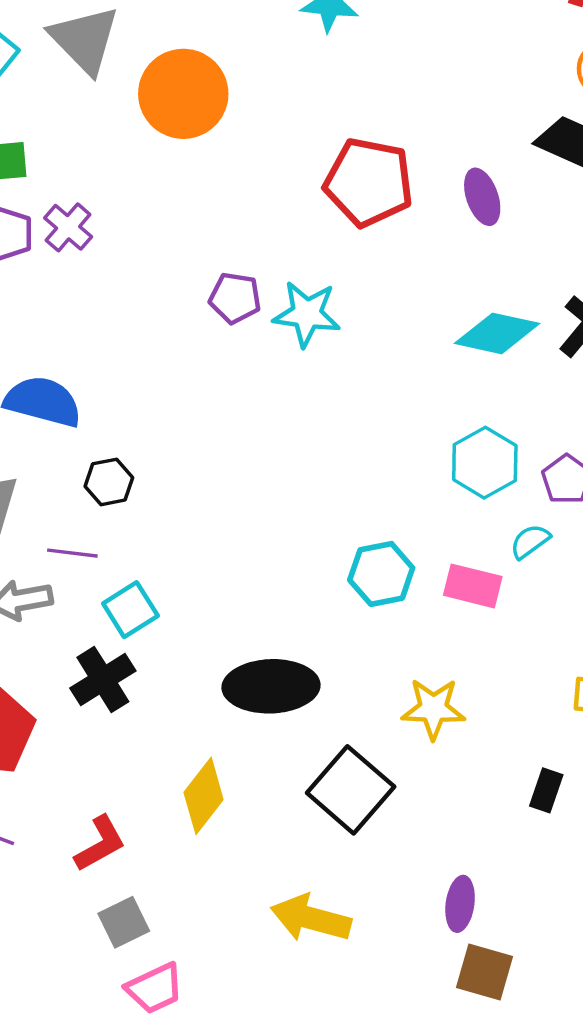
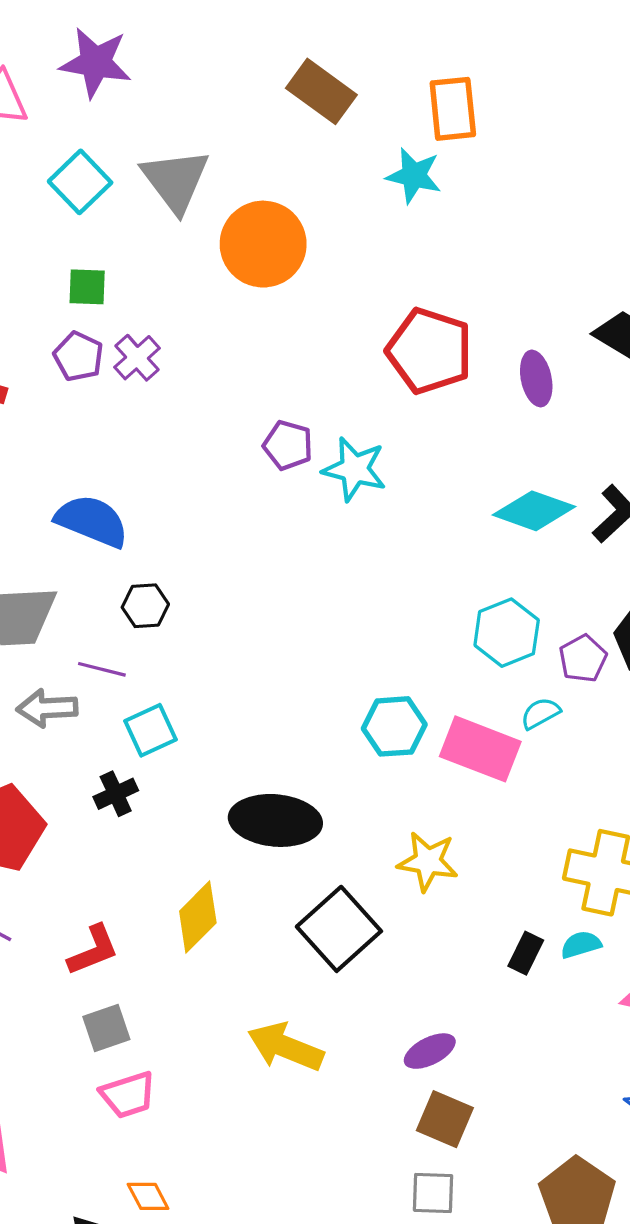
pink rectangle: (473, 586) -> (480, 749), size x1.4
black cross: (103, 680) -> (116, 794), size x0.7
purple ellipse: (460, 904) -> (430, 1051), turned 48

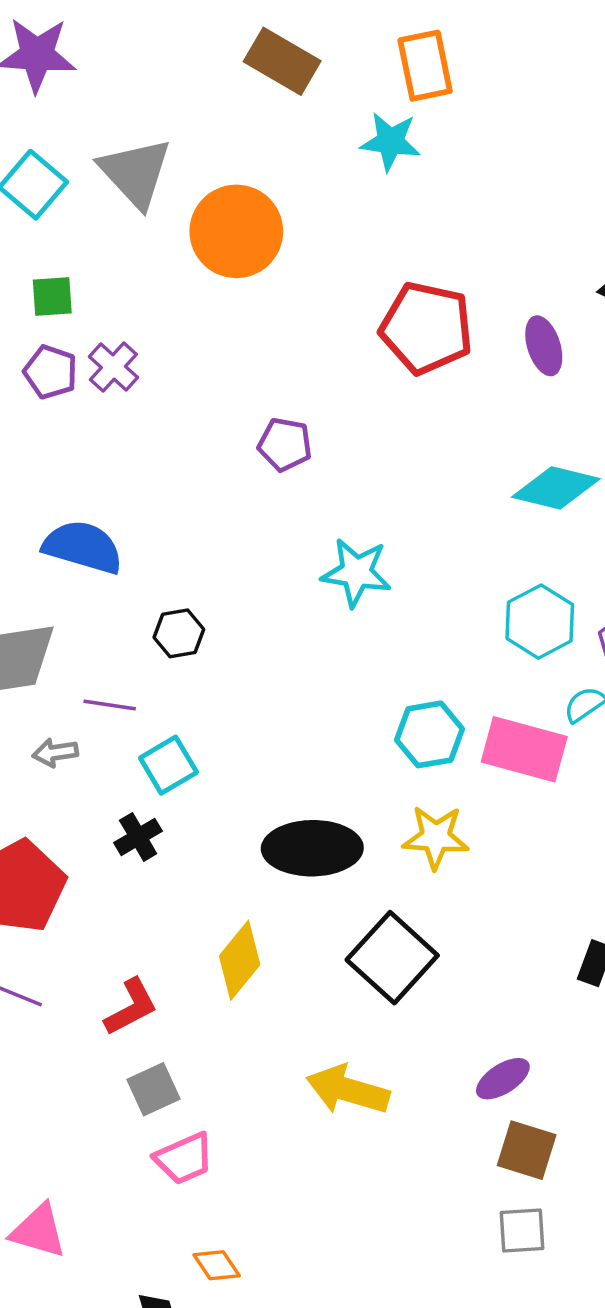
cyan star: (354, 469) -> (356, 572), moved
black hexagon: (145, 606) -> (179, 633), moved
gray arrow: (47, 708) -> (55, 753), size x0.7
yellow star: (428, 861) -> (436, 837), moved

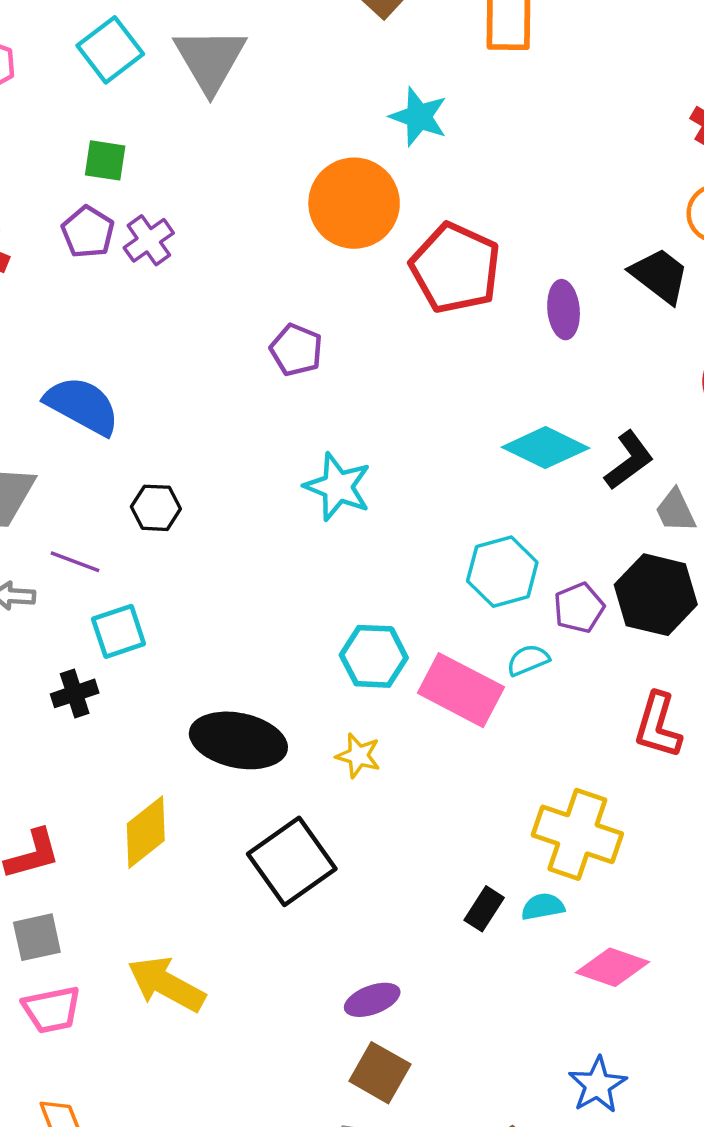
cyan star: (390, 142) -> (419, 117), moved
orange circle: (236, 231) -> (354, 203), moved
yellow star: (436, 837) -> (358, 756), size x0.7
yellow arrow: (348, 1090) -> (166, 984), moved

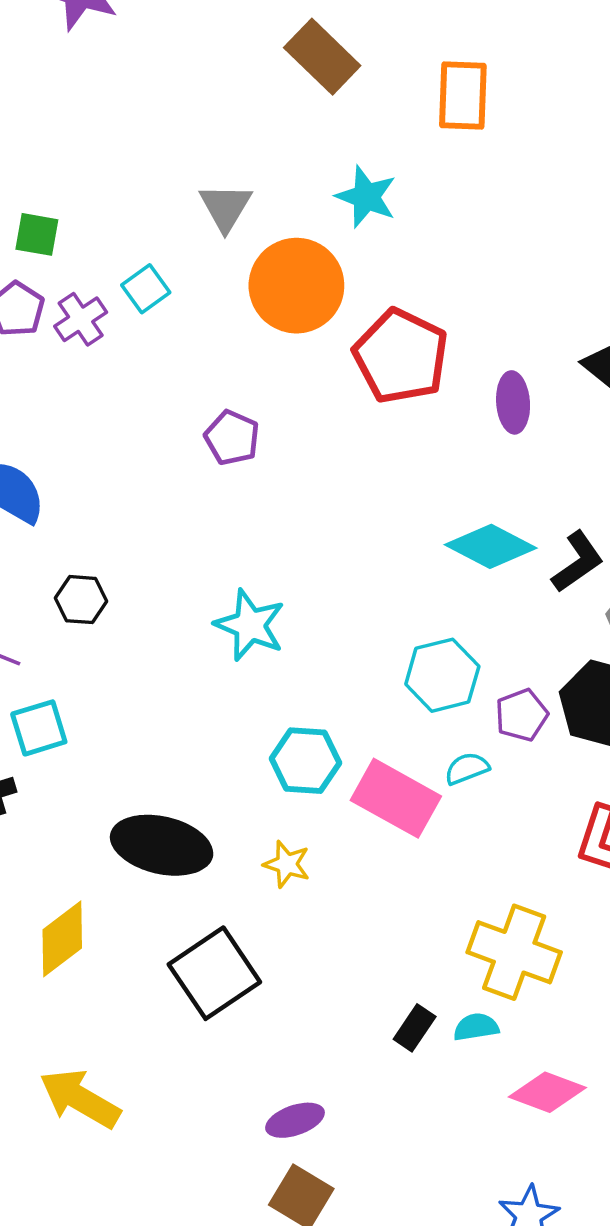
cyan square: (110, 50) -> (146, 289), moved, size x0.7
gray triangle: (210, 60) -> (225, 207), moved, size x0.7
cyan star: (338, 487) -> (250, 625), moved

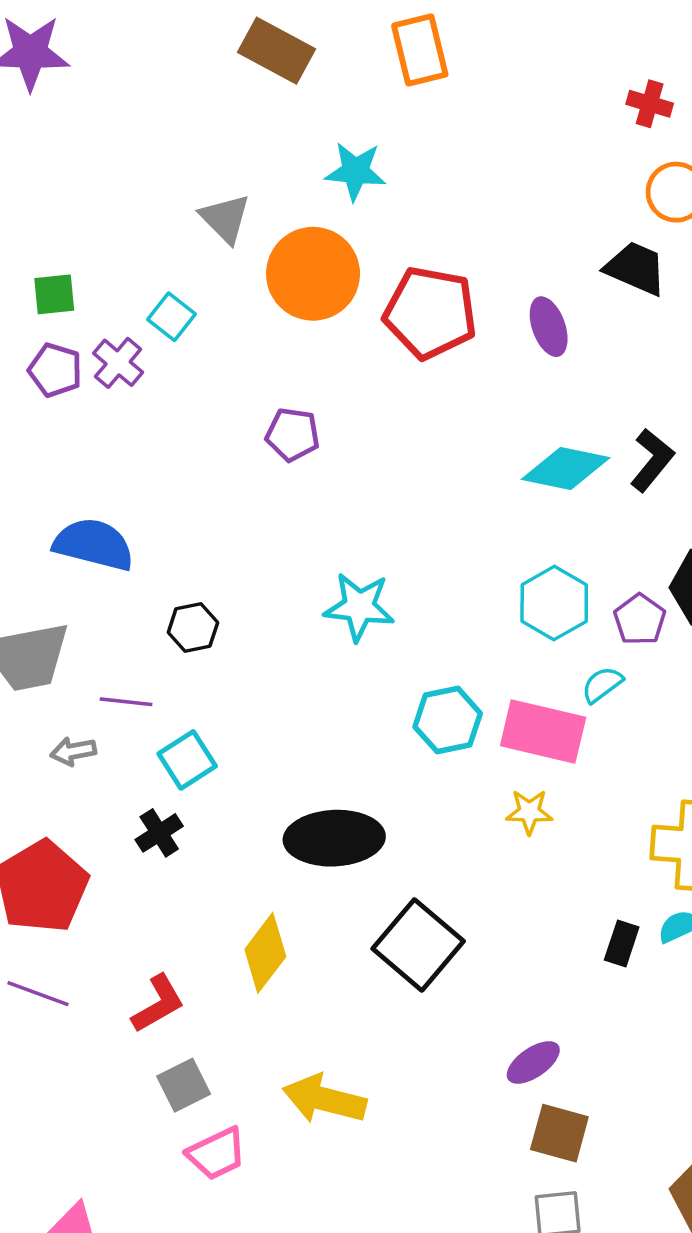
yellow star: (287, 864) -> (529, 812), moved

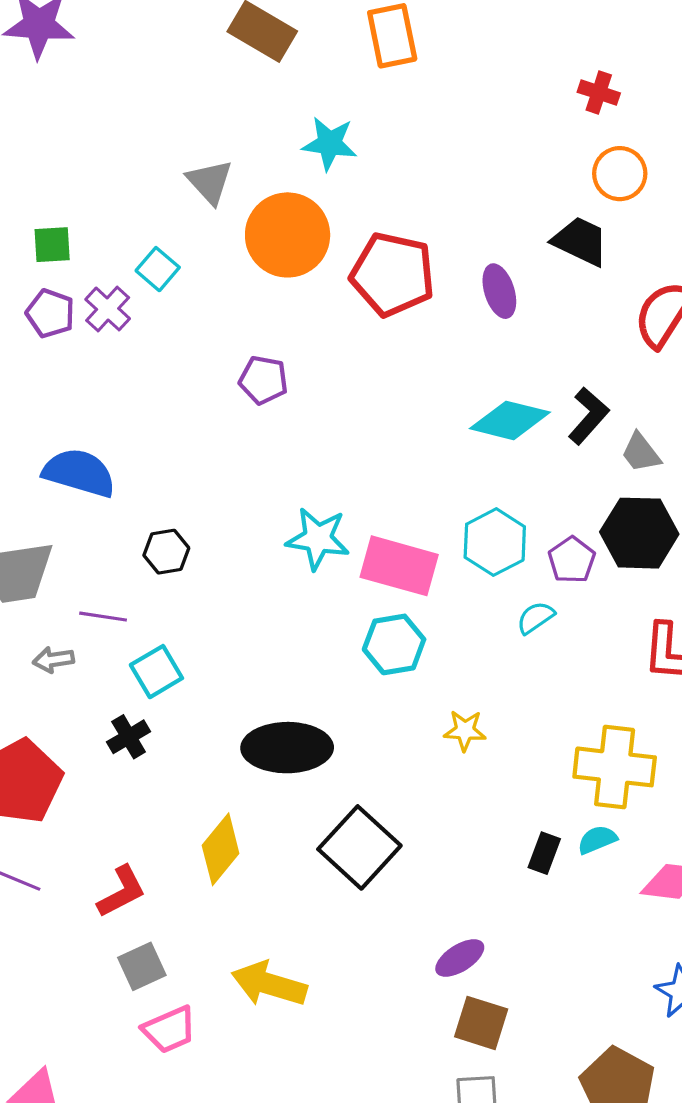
pink rectangle: (543, 732) -> (399, 566), moved

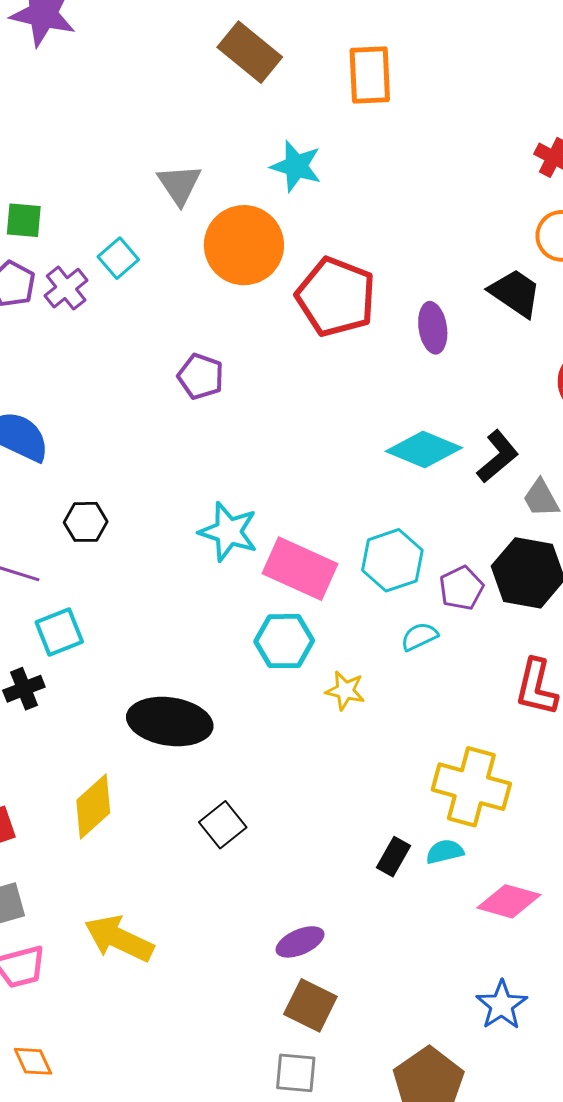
yellow star: (465, 731) -> (345, 691), moved
black square: (359, 847) -> (223, 825), size x0.6

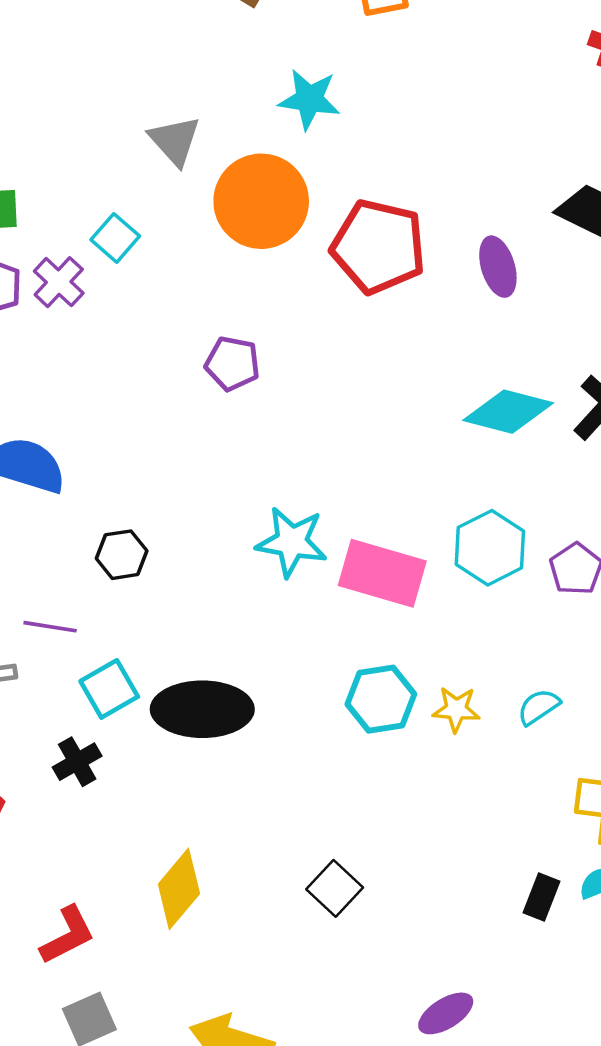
cyan semicircle: (419, 636) -> (539, 707), moved
cyan hexagon: (284, 641) -> (381, 699), moved
black ellipse: (170, 722) -> (202, 709), moved

